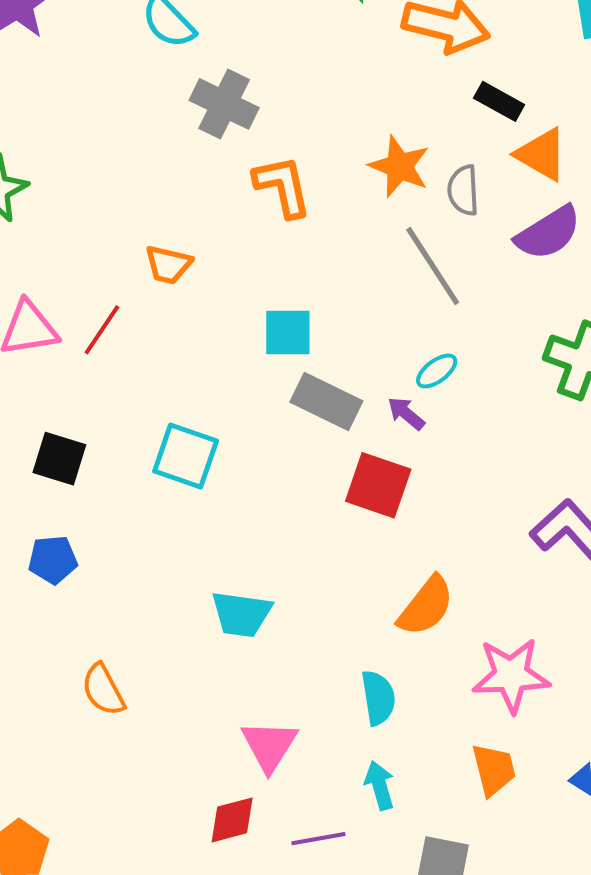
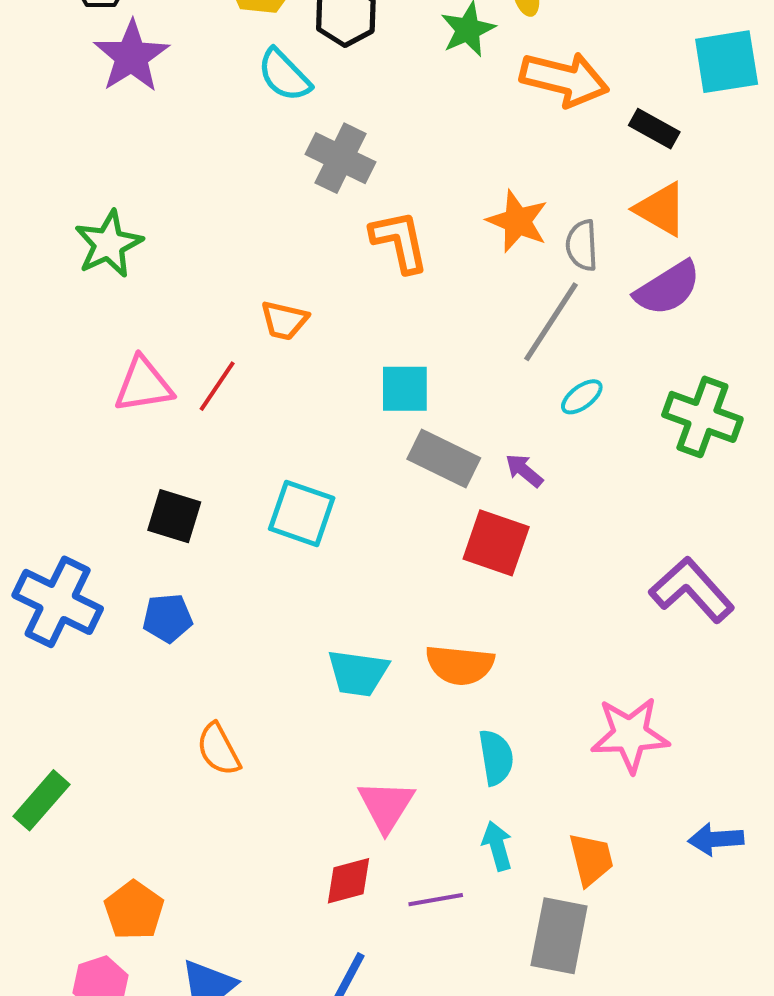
black rectangle: (499, 101) -> (654, 129), moved
gray line: (433, 266) -> (551, 322), turned 66
cyan ellipse: (437, 371) -> (582, 397), moved
orange semicircle: (426, 606) -> (460, 665), moved, turned 58
orange trapezoid: (494, 769) -> (591, 859), moved

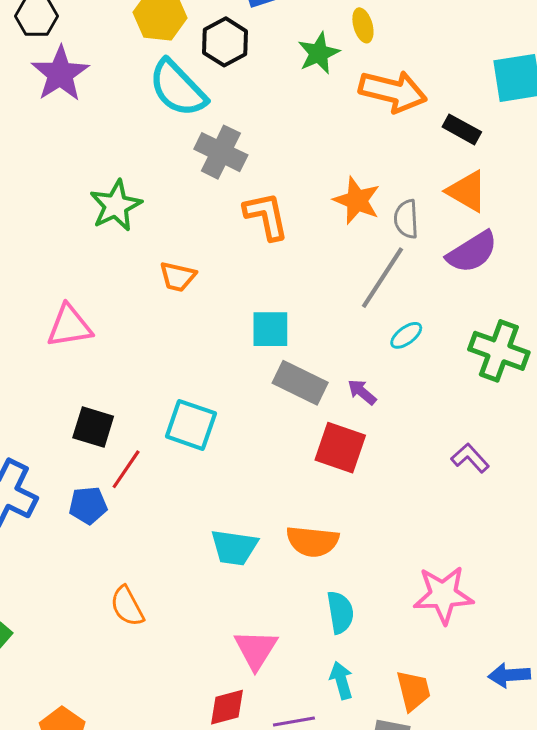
cyan semicircle: (284, 75) -> (178, 88), size x1.4
green star: (109, 244) -> (116, 206), moved
red line: (217, 386) -> (126, 469), moved
purple L-shape: (692, 590) -> (470, 458), moved, size x0.6

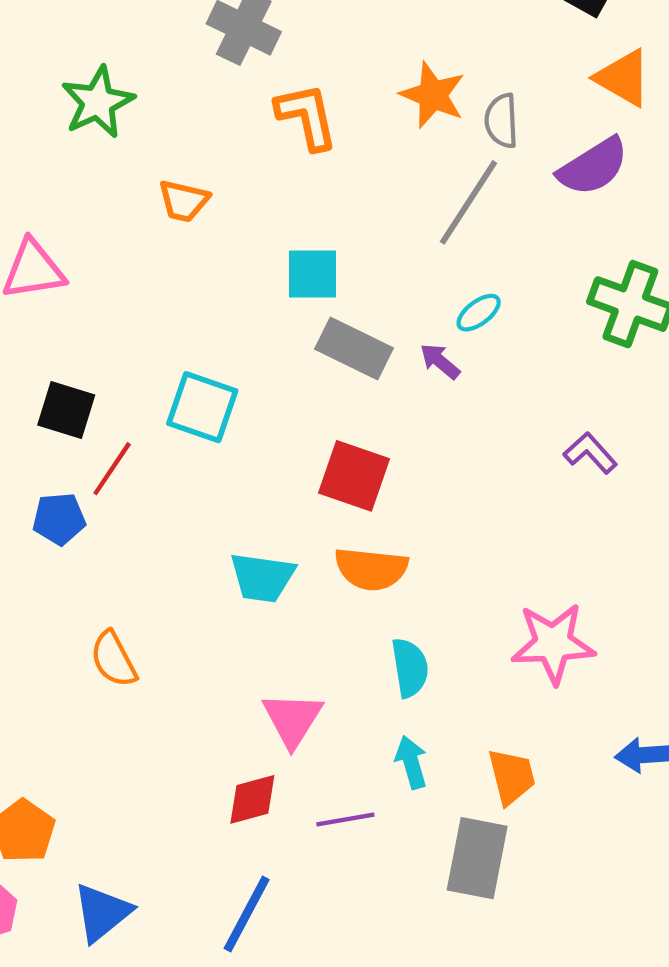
orange triangle: (467, 191) -> (623, 78), moved
cyan ellipse: (406, 335) -> (479, 313), moved
red square: (340, 448) -> (354, 476), moved

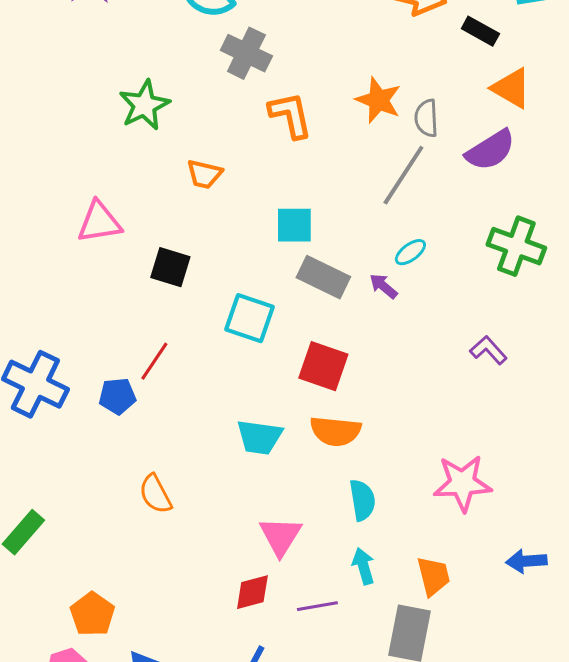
cyan square: (202, 407) -> (249, 318), moved
black square: (66, 410) -> (170, 267), moved

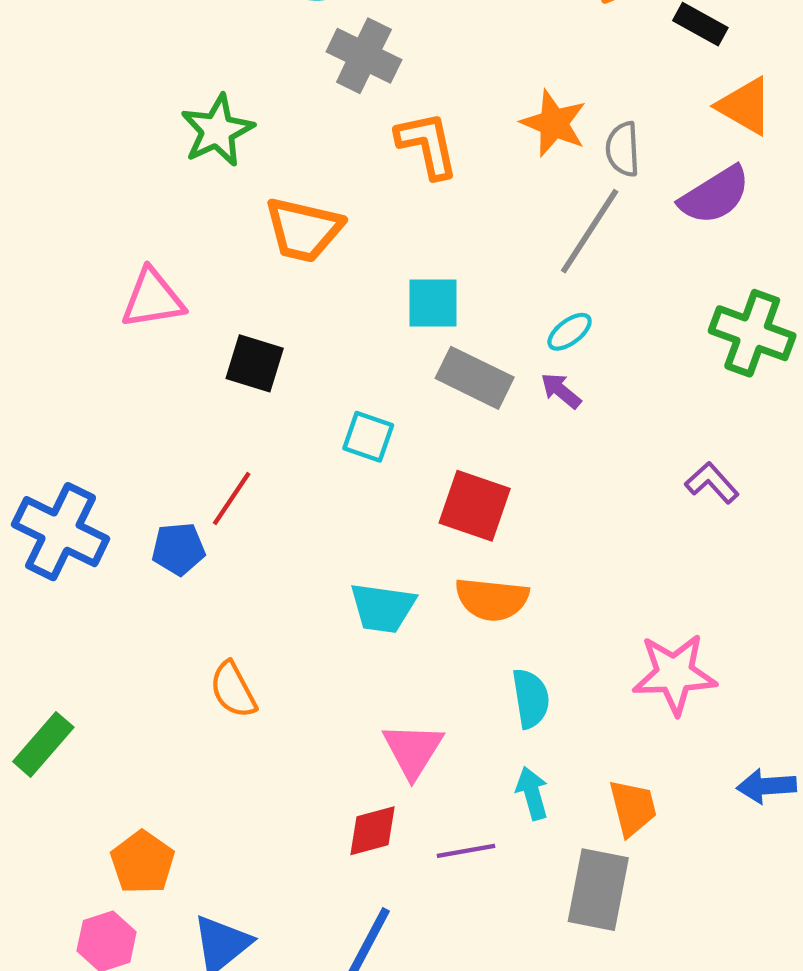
orange trapezoid: (204, 174) -> (304, 230), size x1.5
cyan ellipse: (410, 252) -> (570, 332), moved
cyan square: (249, 318) -> (368, 437), size x0.7

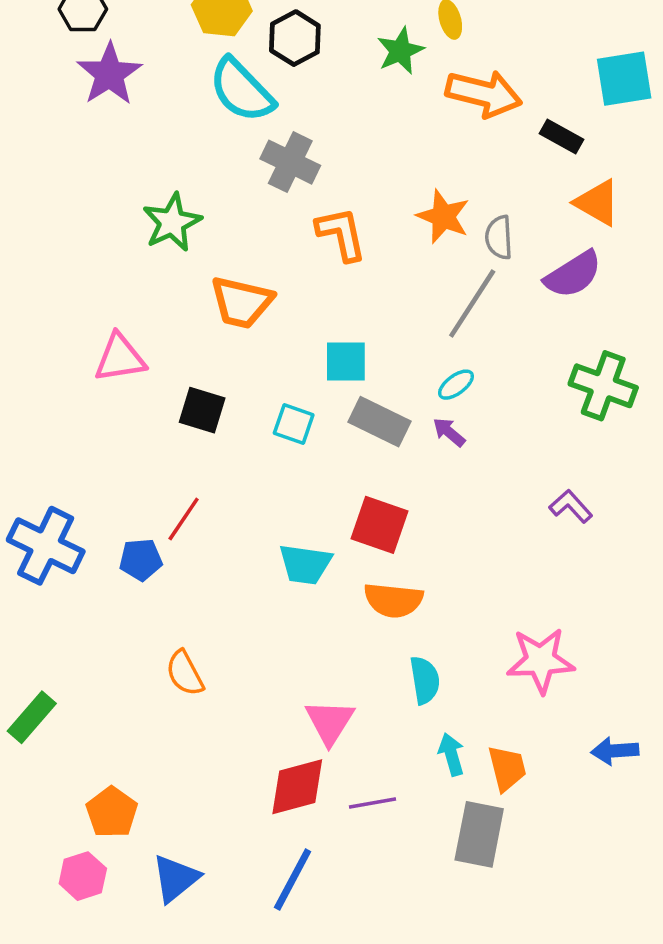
cyan square: (368, 437) -> (294, 424), moved
cyan trapezoid: (383, 608) -> (305, 564), moved
cyan arrow: (532, 793) -> (451, 754), moved
red diamond: (373, 831) -> (297, 787), size x1.4

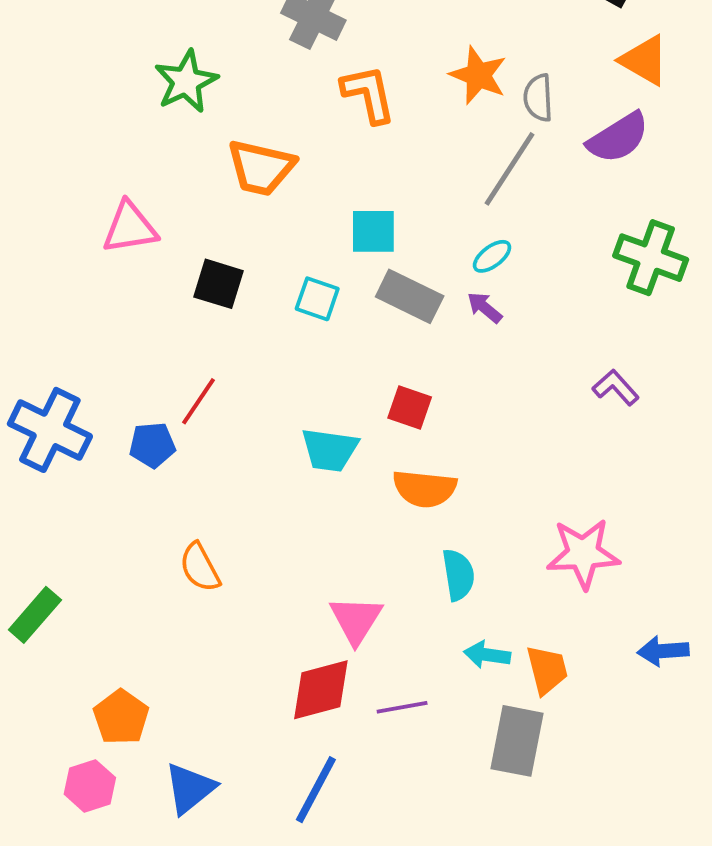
red square: (379, 525) -> (410, 407), size x0.7
cyan arrow: (451, 754) -> (487, 655), turned -66

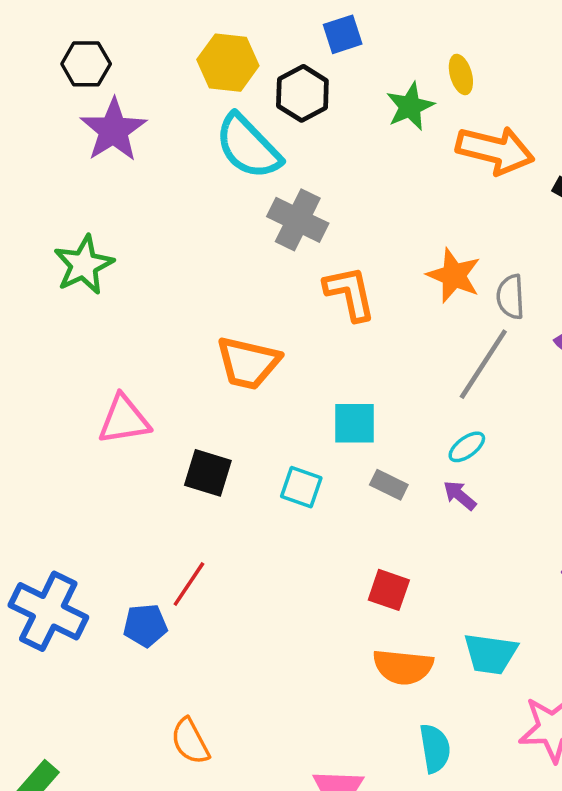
green star: (186, 82) -> (84, 265), moved
gray rectangle: (410, 296) -> (389, 485), size x0.6
cyan trapezoid: (330, 450) -> (490, 654), moved

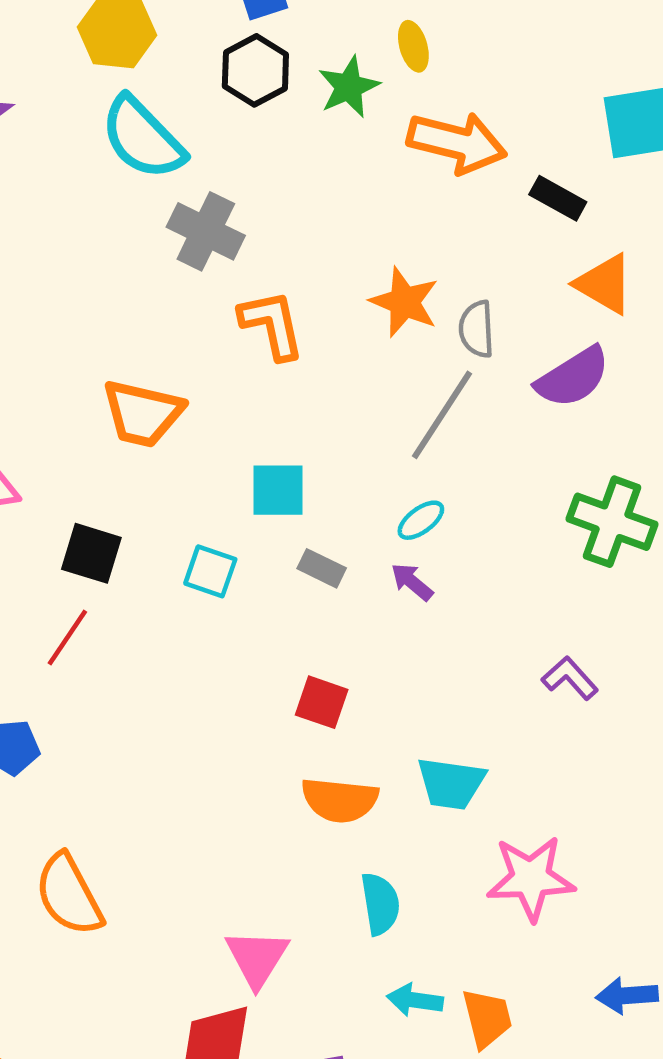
black hexagon: (302, 93) -> (255, 70), moved
red line: (189, 584) -> (67, 638), moved
orange semicircle: (190, 741) -> (69, 895), size x1.4

